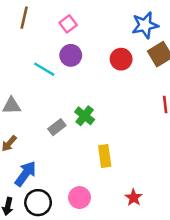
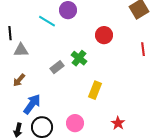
red circle: (121, 59) -> (104, 35), moved
yellow rectangle: (105, 156) -> (95, 90), turned 30

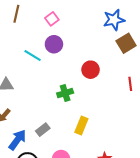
green cross: (79, 58) -> (65, 93), turned 35
gray rectangle: (57, 67) -> (43, 130), moved

